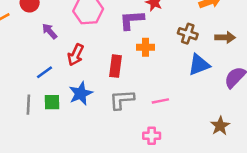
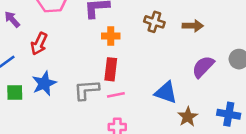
blue triangle: (199, 65) -> (166, 92), moved, turned 40
red rectangle: (116, 66) -> (111, 69), moved
pink line: (160, 101) -> (116, 95), moved

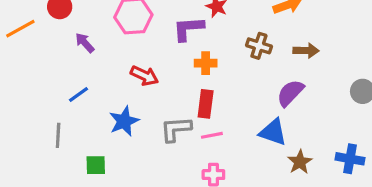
red arrow: (39, 44) -> (144, 76), moved, turned -90
purple semicircle: (203, 67) -> (290, 93), moved
green square: (15, 92) -> (96, 165), moved

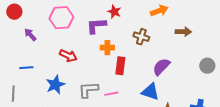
brown arrow: (306, 51) -> (183, 32), moved
blue line: (78, 95) -> (26, 68), turned 32
red rectangle: (206, 104) -> (120, 66), moved

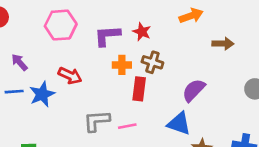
red star: (114, 12) -> (142, 32), moved
purple arrow: (30, 35) -> (19, 62), moved
brown cross: (141, 37) -> (152, 62), moved
blue star: (55, 85) -> (42, 94), moved

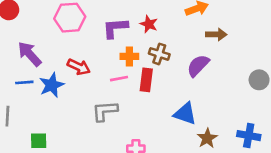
brown arrow: (223, 44) -> (216, 34), moved
purple arrow: (19, 62) -> (30, 54), size x1.5
purple semicircle: (194, 90) -> (198, 66), moved
pink line: (127, 126) -> (119, 79), moved

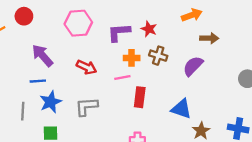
red rectangle: (146, 80) -> (140, 97), moved
blue star: (52, 85) -> (51, 102), moved
gray L-shape: (105, 111) -> (86, 107), moved

